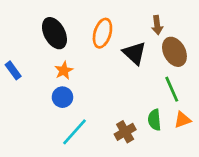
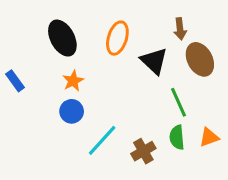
green line: (172, 89) -> (179, 102), moved
cyan line: (74, 132) -> (102, 140), moved

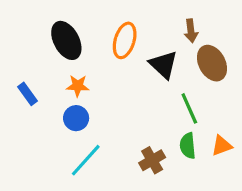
blue rectangle: (15, 81) -> (28, 94), moved
orange star: (73, 81) -> (78, 86), turned 30
cyan line: (102, 140) -> (86, 160), moved

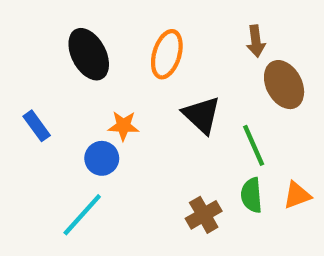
black triangle: (163, 65) -> (202, 115), moved
orange star: (78, 86) -> (123, 126), moved
cyan line: (86, 160) -> (82, 215), moved

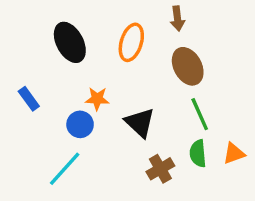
brown arrow: (256, 41) -> (177, 18), moved
brown ellipse: (284, 85) -> (188, 66), moved
black triangle: (202, 115) -> (140, 123), moved

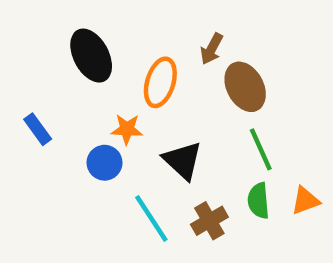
brown arrow: (177, 18) -> (212, 49), moved, turned 35
orange ellipse: (131, 42) -> (160, 82), moved
cyan line: (65, 169) -> (151, 218), moved, turned -75

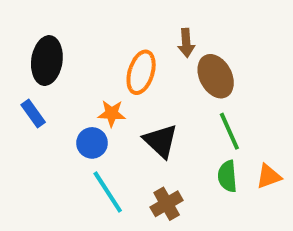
brown arrow: (212, 49) -> (186, 43), turned -32
black ellipse: (91, 56) -> (47, 61), moved, turned 36
cyan line: (151, 218) -> (108, 192), moved
brown cross: (209, 221) -> (167, 204), moved

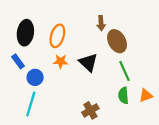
orange ellipse: (141, 72) -> (57, 36), moved
black triangle: (161, 141) -> (88, 62), moved
blue circle: (92, 143) -> (35, 77), moved
cyan line: (108, 192) -> (31, 104), moved, turned 50

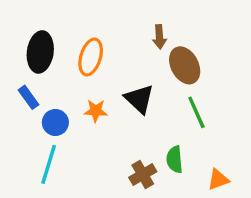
orange star: (61, 61) -> (96, 111), moved
green semicircle: (123, 95) -> (175, 159), moved
orange triangle: (146, 95) -> (218, 180), moved

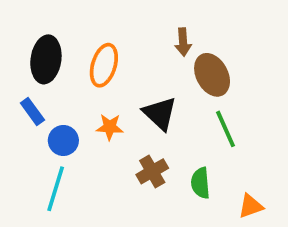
brown cross: (143, 175) -> (152, 171), moved

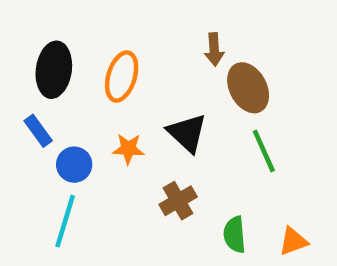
green semicircle: (200, 183) -> (235, 235), moved

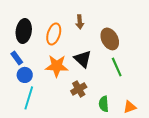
brown arrow: (214, 49) -> (80, 22), moved
orange star: (128, 149) -> (57, 66), size x1.6
blue circle: (74, 165) -> (25, 75), moved

